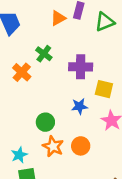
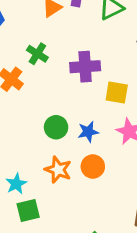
blue star: (79, 106) -> (88, 132), moved
green circle: (45, 122) -> (56, 127), moved

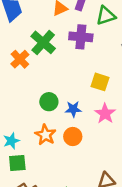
green cross: (37, 54) -> (43, 42), size x1.5
purple cross: (85, 67) -> (81, 37), moved

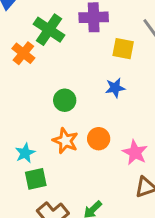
yellow square: (100, 82) -> (123, 49), moved
blue star: (73, 109) -> (115, 88), moved
pink star: (105, 114) -> (135, 153), moved

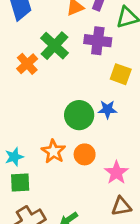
green circle: (65, 100) -> (79, 115), moved, size x1.4

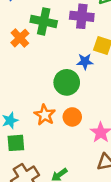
green cross: (55, 46) -> (44, 21), turned -30
blue star: (107, 109) -> (85, 62), moved

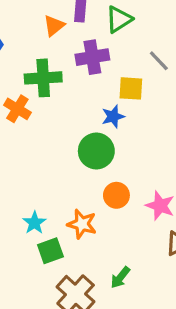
orange star: (45, 115) -> (82, 224), moved

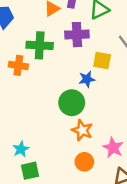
orange cross: (17, 109) -> (18, 65), turned -30
orange circle: (116, 195) -> (84, 162), moved
orange star: (82, 224) -> (82, 130), moved

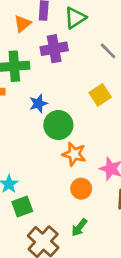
yellow square: (102, 61) -> (100, 95), moved, turned -36
blue star: (87, 79) -> (38, 104), moved

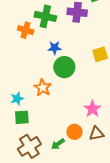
orange star: (74, 154) -> (43, 88), moved
orange circle: (81, 189) -> (74, 132), moved

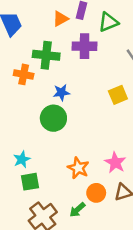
green circle: (64, 67) -> (53, 118), moved
orange star: (43, 88) -> (78, 168), moved

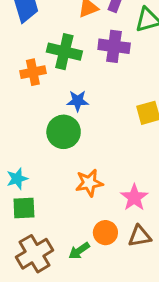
orange cross: (24, 74) -> (33, 72), turned -30
orange star: (78, 168) -> (89, 183), moved, turned 30

